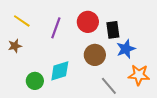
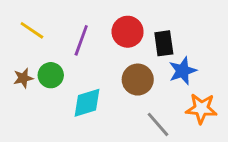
brown star: (15, 46) -> (23, 78), moved
green circle: (35, 81) -> (51, 75), moved

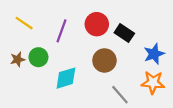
black rectangle: (164, 43) -> (124, 33), turned -48
blue star: (183, 71) -> (154, 54), moved

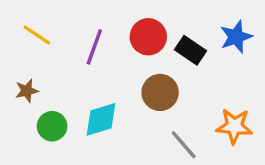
blue star: (154, 54) -> (236, 37), moved
green circle: (38, 57) -> (52, 126), moved

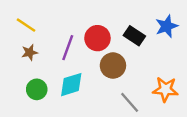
red circle: (148, 37) -> (97, 38), moved
purple line: (94, 47) -> (68, 48), moved
brown star: (27, 91) -> (30, 52), moved

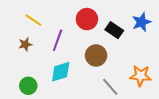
yellow line: (26, 25) -> (33, 20), moved
red circle: (97, 38) -> (87, 19), moved
green circle: (37, 89) -> (28, 86), moved

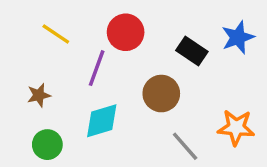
red circle: (87, 19) -> (126, 32), moved
brown star: (25, 44) -> (39, 95), moved

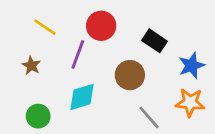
blue star: (238, 37) -> (191, 65), moved
brown star: (39, 95) -> (31, 65), moved, turned -30

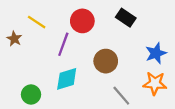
black rectangle: (155, 41) -> (126, 18), moved
brown star: (31, 65) -> (14, 39), moved

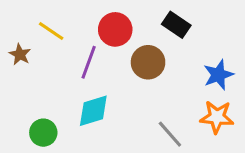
brown circle: (106, 61) -> (148, 62), moved

